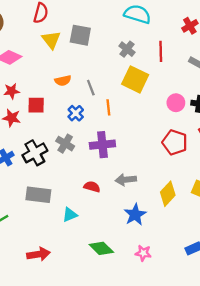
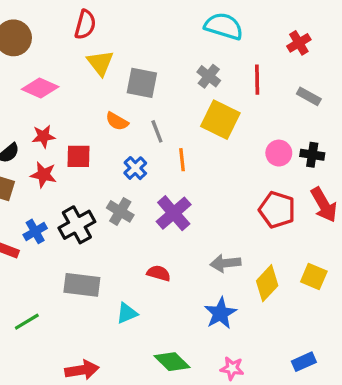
gray square: (80, 35) -> (142, 83), moved
orange semicircle: (63, 81) -> (117, 121), turned 42
purple cross: (102, 145) -> (174, 213), turned -35
gray arrow: (126, 180) -> (225, 263), moved

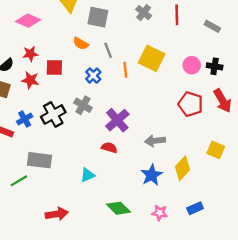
yellow square: (220, 120) -> (152, 58), moved
purple cross: (174, 213) -> (117, 120), moved
yellow diamond: (267, 283) -> (183, 168), moved
gray rectangle: (82, 285) -> (40, 160), moved
blue rectangle: (304, 362) -> (195, 208), moved

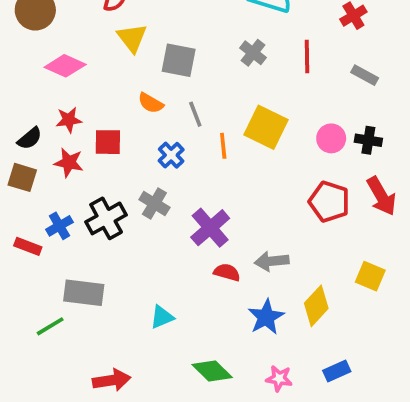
red semicircle: (109, 148) -> (227, 272), moved

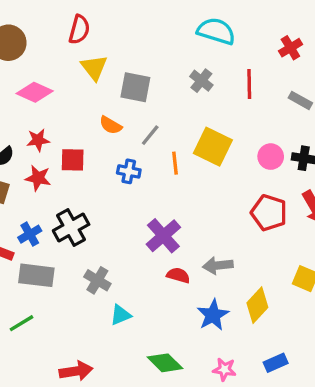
gray line: (195, 114) -> (150, 135), turned 60
blue cross: (171, 155) -> (129, 171), turned -35
gray cross: (154, 204) -> (97, 280), moved
gray rectangle: (84, 293) -> (36, 275), moved

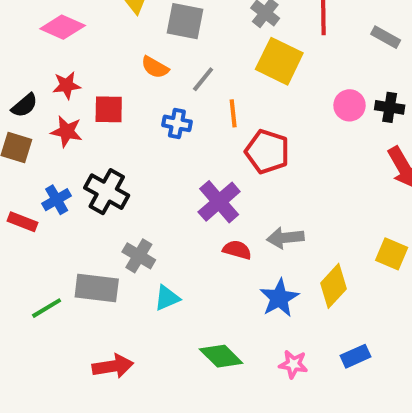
yellow square: (213, 147) -> (279, 61), moved
red pentagon: (269, 213) -> (267, 152), moved
black cross: (71, 228) -> (107, 192), turned -32
gray rectangle: (36, 275) -> (97, 288), moved

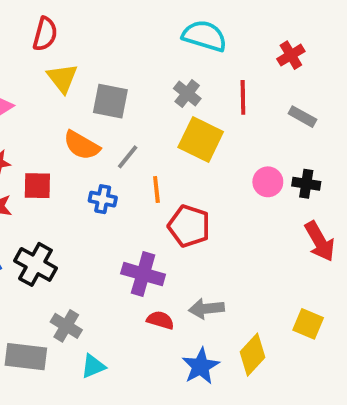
orange semicircle: (155, 67) -> (82, 145), size x1.4
purple cross: (219, 202) -> (143, 274), turned -33

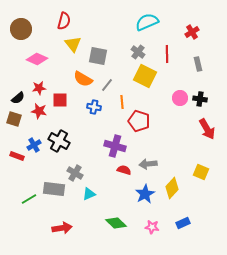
cyan semicircle: (204, 36) -> (147, 22), turned -40
gray rectangle: (302, 117) -> (198, 64), turned 48

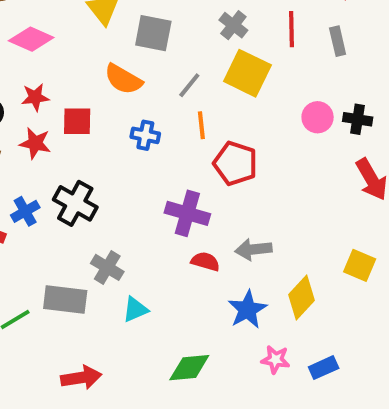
gray rectangle: (198, 64) -> (338, 41), moved
gray line: (107, 85) -> (189, 85), moved
green diamond: (116, 223) -> (189, 368), turned -50
pink star: (152, 227) -> (275, 360), moved

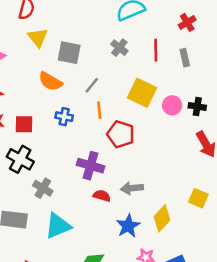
yellow square: (247, 73) -> (142, 93), moved
red square: (77, 121) -> (24, 124), moved
gray cross: (107, 267) -> (43, 188), moved
cyan triangle: (135, 309) -> (58, 226), size x1.6

